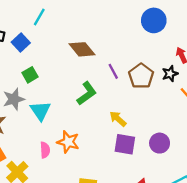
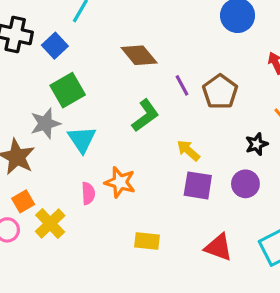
black star: (170, 74) -> (257, 144), moved
green square: (30, 75) -> (68, 90), size x1.5

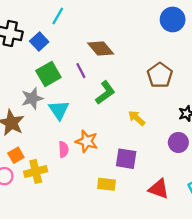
purple line: (182, 85) -> (81, 71), moved
purple square: (198, 185) -> (126, 159), moved
yellow cross: (50, 224) -> (36, 171), turned 30

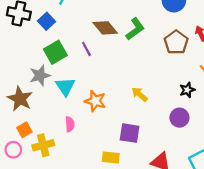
brown pentagon: (160, 75) -> (176, 42), moved
green L-shape: (105, 93) -> (135, 29), moved
orange star: (87, 141) -> (95, 101), moved

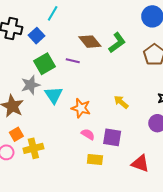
purple line: (86, 49) -> (73, 61), turned -48
pink semicircle: (70, 124) -> (88, 134), moved, turned -56

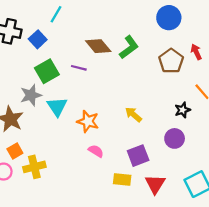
purple square: (112, 137) -> (138, 156), moved, turned -30
yellow rectangle: (95, 159) -> (122, 180), moved
red triangle: (140, 163) -> (155, 184), turned 42

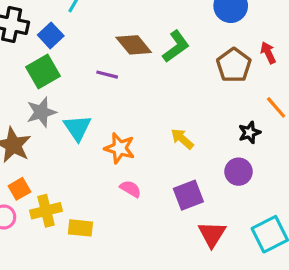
green square: (47, 71) -> (43, 71), moved
yellow rectangle: (122, 180) -> (80, 228), moved

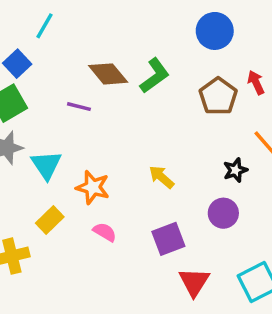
yellow rectangle: (80, 228) -> (50, 220), moved, turned -50

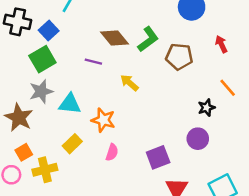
brown pentagon: (218, 96) -> (179, 57), moved, turned -30
cyan triangle: (46, 165) -> (70, 104), turned -50
yellow arrow: (161, 177) -> (129, 83), moved
pink semicircle: (105, 232) -> (112, 152), turned 77

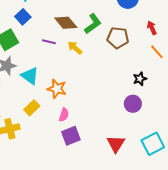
blue square: (49, 31) -> (23, 17), moved
yellow arrow: (129, 83) -> (75, 48), moved
orange line: (228, 88) -> (157, 52), moved
cyan triangle: (70, 104) -> (30, 76), turned 30
purple square: (158, 157) -> (71, 136), moved

